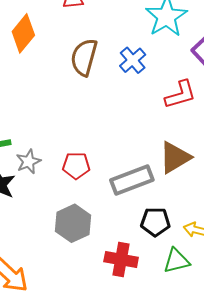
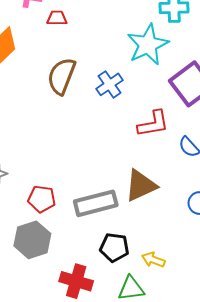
red pentagon: (76, 166) -> (42, 199), moved

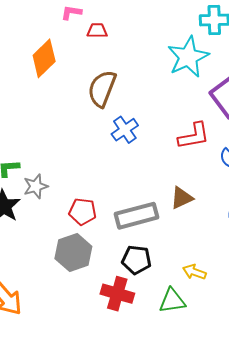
blue cross: (109, 84) -> (125, 130), moved
brown triangle: (141, 186) -> (182, 198), size x0.7
black pentagon: (114, 247) -> (136, 260), moved

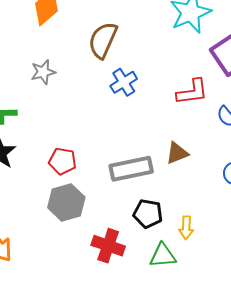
gray star: (36, 186) -> (43, 72), moved
red pentagon: (83, 212) -> (62, 161), moved
black pentagon: (136, 260) -> (148, 214), moved
yellow arrow: (194, 272) -> (186, 228), turned -110

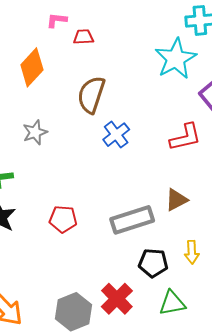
gray hexagon: (66, 202) -> (73, 312), moved
yellow arrow: (186, 228) -> (192, 252), moved
red cross: (108, 246) -> (117, 299), turned 32

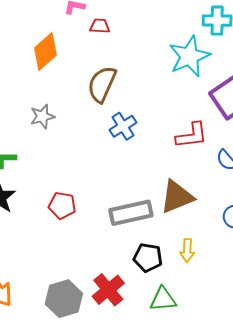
brown triangle: (176, 200) -> (177, 197), size x1.5

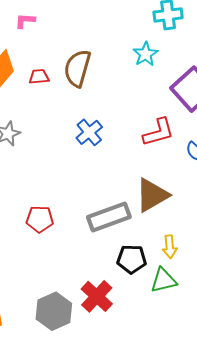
red trapezoid: (100, 26) -> (39, 77), moved
cyan star: (189, 56) -> (145, 54), size x0.6
brown semicircle: (102, 84) -> (77, 68), moved
green triangle: (163, 299) -> (164, 280), moved

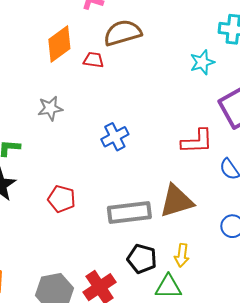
brown semicircle: (77, 68) -> (123, 33), moved, turned 45
blue cross: (89, 132) -> (115, 137), moved

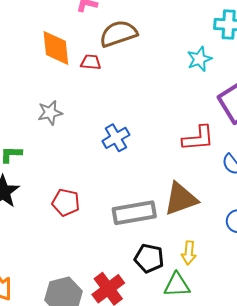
orange diamond: (59, 44) -> (56, 48), turned -57

